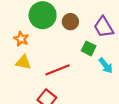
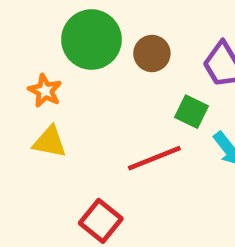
red line: (58, 70) -> (154, 158), moved

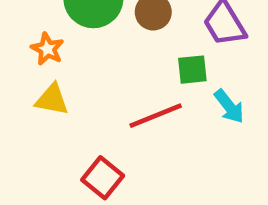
green square: (191, 112) -> (192, 70), turned -32

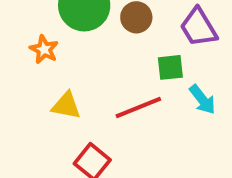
yellow triangle: (52, 100) -> (66, 106), moved

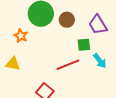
yellow triangle: (66, 106) -> (13, 64), moved

